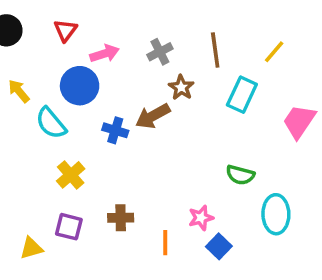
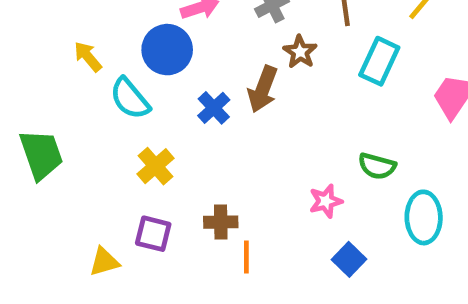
brown arrow: (153, 116) -> (263, 89), turned -40
blue cross: (115, 130) -> (214, 108), turned 30
pink star: (201, 218) -> (326, 201), moved
orange line: (165, 243) -> (246, 257), moved

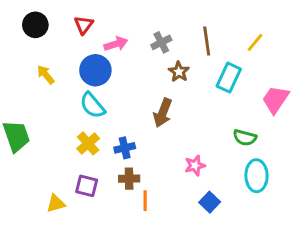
brown arrow: (263, 89) -> (163, 113), moved
cyan semicircle: (130, 99) -> (92, 105), moved
blue cross: (214, 108) -> (125, 148), moved, turned 30
green semicircle: (377, 166) -> (245, 138), moved

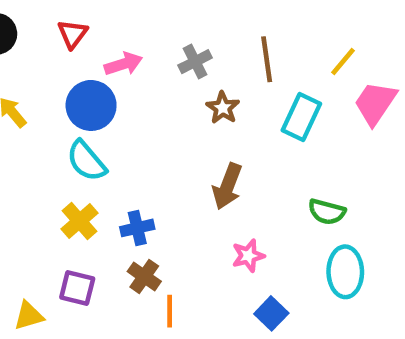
pink trapezoid: (276, 100) -> (375, 103), moved
brown arrow: (163, 113) -> (227, 186), moved
brown cross: (129, 179) -> (144, 276), turned 36

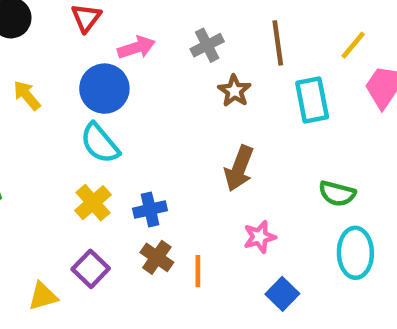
cyan rectangle: (301, 117) -> (312, 100), turned -36
purple square: (77, 288) -> (91, 269), turned 30
orange line: (170, 311) -> (198, 271), moved

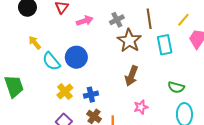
blue circle: (104, 89) -> (76, 57), moved
brown star: (234, 91) -> (129, 41), size x1.6
cyan semicircle: (100, 143) -> (51, 61), moved

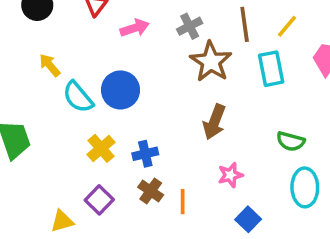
yellow line: (183, 20) -> (287, 26), moved

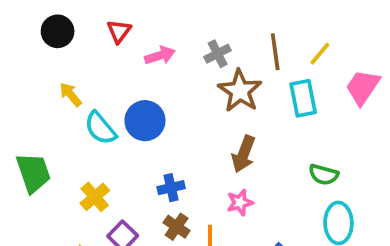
yellow cross: (101, 148) -> (95, 197), moved
pink star: (230, 175) -> (240, 202), moved

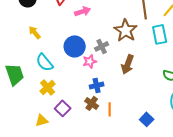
gray cross: (218, 54) -> (102, 46), moved
cyan semicircle: (100, 128) -> (45, 62), moved
blue cross: (171, 188) -> (97, 85), moved
pink star: (240, 202) -> (90, 61), moved

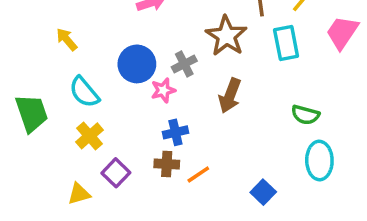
brown cross: (92, 103) -> (167, 164), turned -32
orange line: (110, 109) -> (198, 175), turned 56

